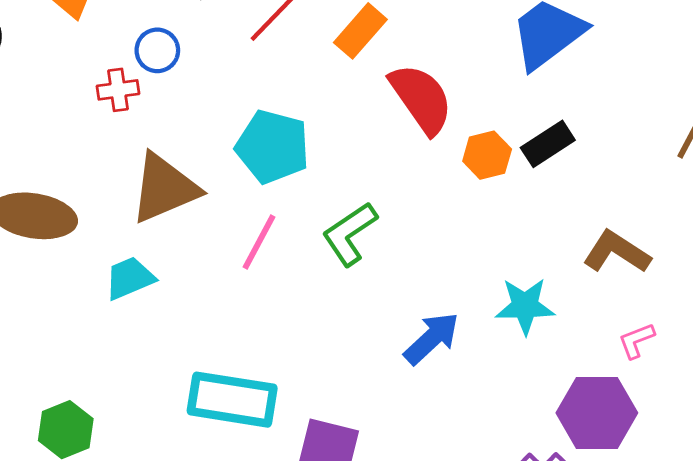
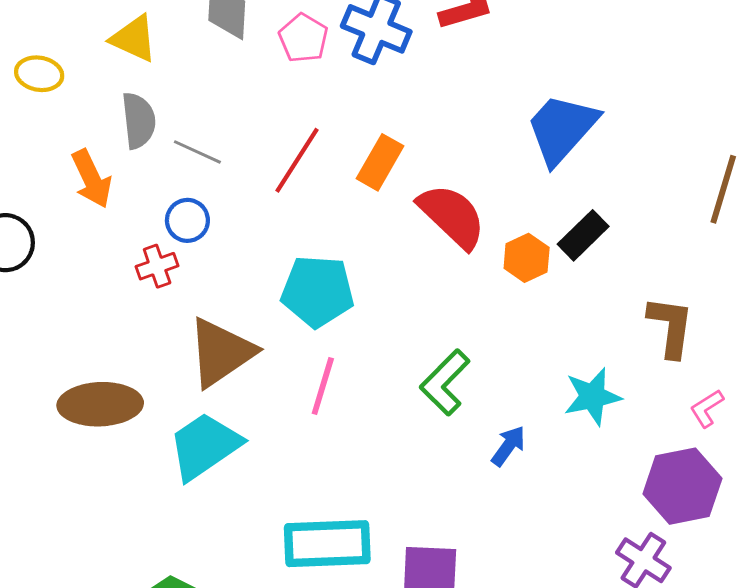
green L-shape: (350, 234) -> (445, 382), moved
brown L-shape: (617, 252) -> (671, 327), turned 76
cyan trapezoid: (130, 278) -> (205, 446), size x1.5
blue arrow: (432, 338) -> (508, 446), size x0.7

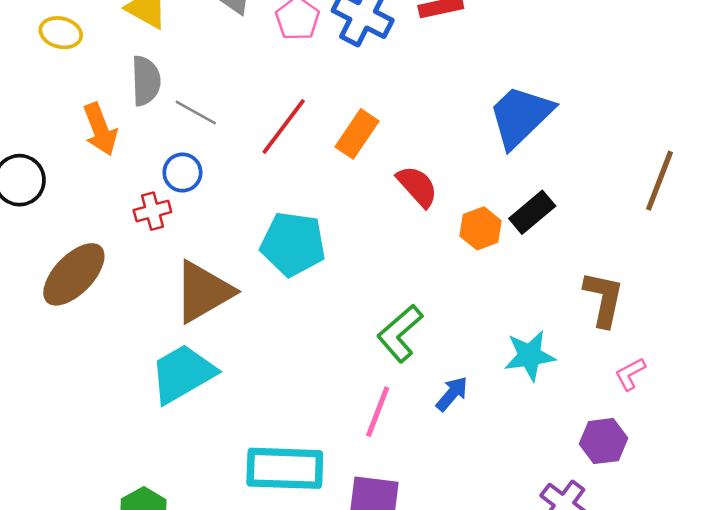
red semicircle: (452, 216) -> (417, 186), size x0.7
pink line: (323, 386) -> (378, 412), moved
brown ellipse: (100, 404) -> (74, 274), moved, turned -48
purple hexagon: (682, 486) -> (604, 441), size x0.7

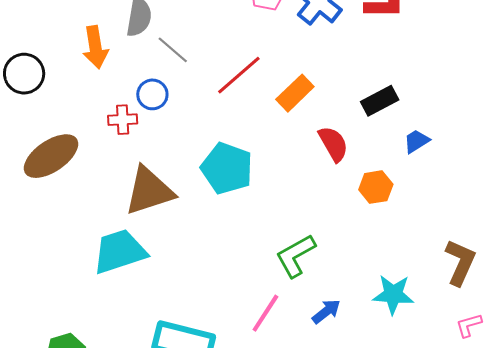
blue trapezoid: (520, 116) -> (417, 141), moved, size x0.5
black rectangle: (532, 212) -> (380, 101), moved

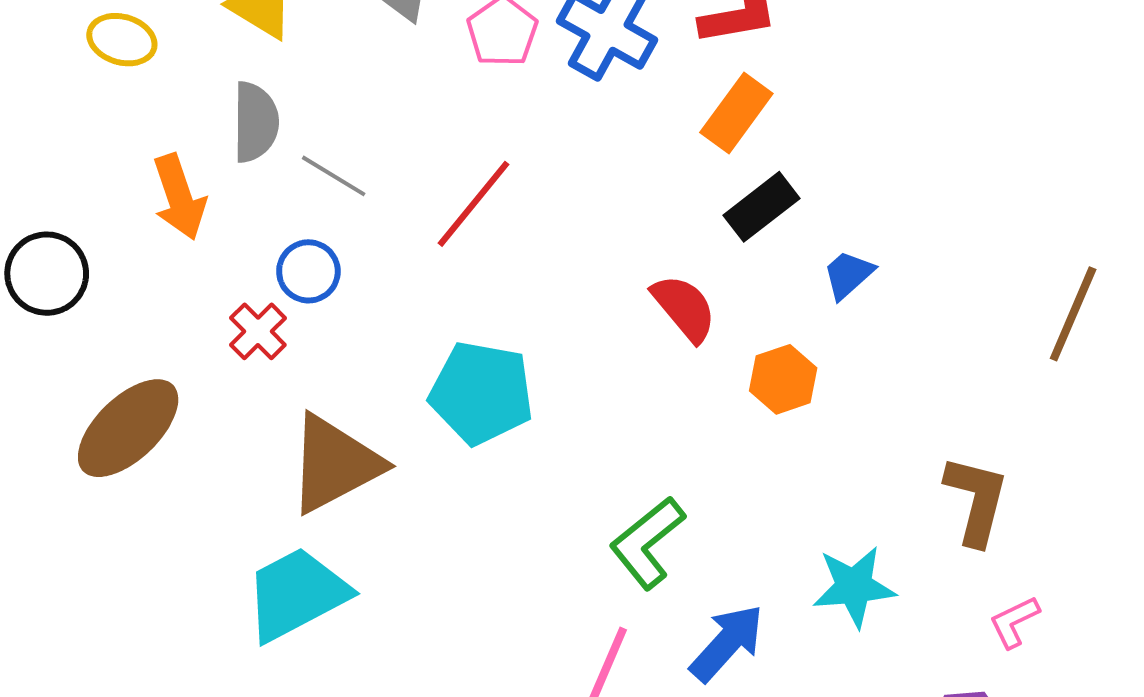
orange rectangle: (295, 93) -> (736, 113), moved
red cross: (123, 120) -> (258, 331), turned -32
blue arrow: (326, 311) -> (727, 643), size x1.4

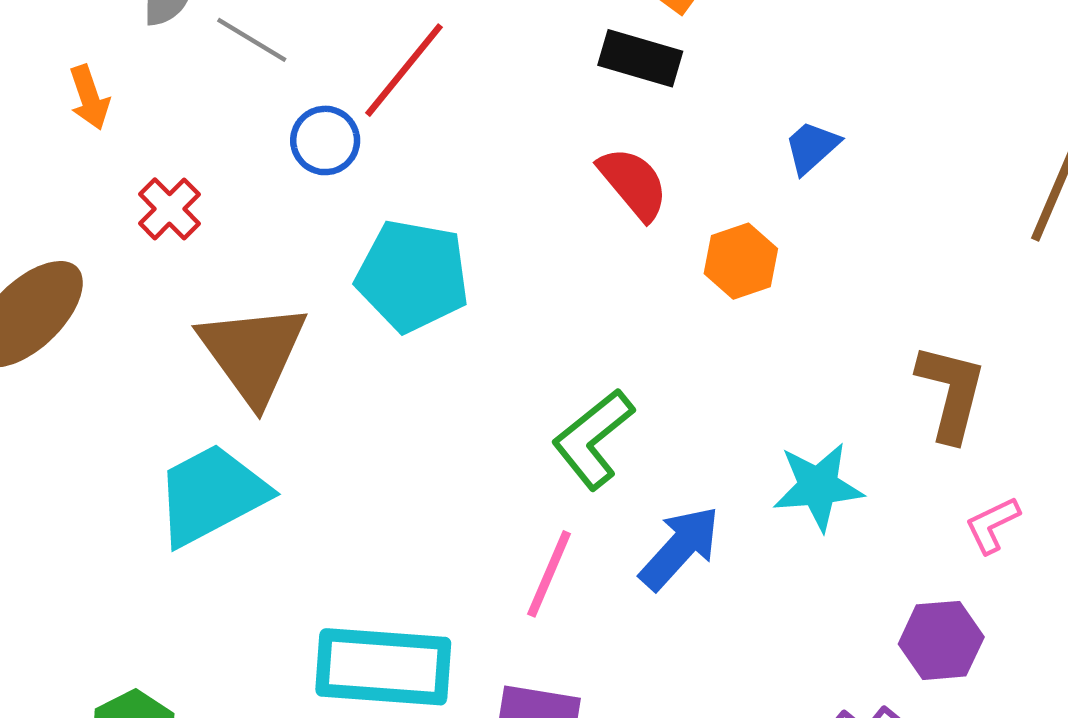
orange arrow: (179, 197) -> (89, 98), moved, size x0.7
black rectangle: (762, 207) -> (640, 58), moved, turned 54
blue circle: (308, 271) -> (325, 140), moved
brown triangle: (335, 464) -> (253, 353), turned -38

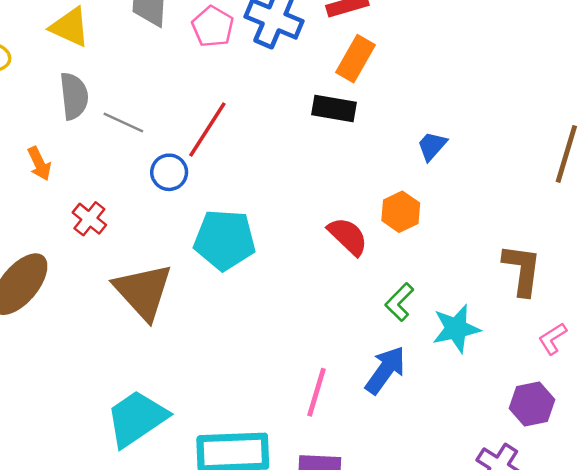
red semicircle: (633, 183) -> (348, 236), moved
green L-shape: (593, 439) -> (399, 302), moved, size x0.7
cyan trapezoid: (211, 495) -> (137, 418), moved

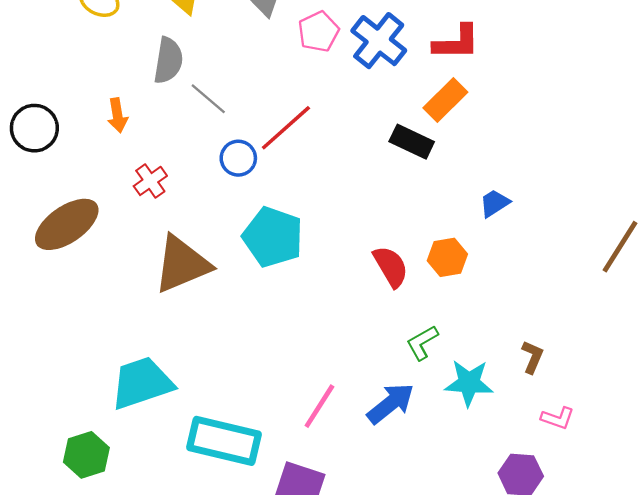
brown L-shape: (522, 270) -> (532, 357), moved, size x0.6
brown triangle: (143, 291) -> (182, 264), turned 34
pink L-shape: (552, 339) -> (558, 418), turned -144

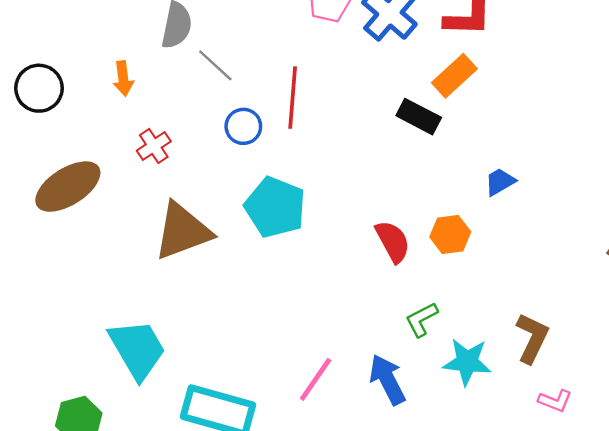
red line: (286, 128) -> (293, 98), turned -46
brown L-shape: (532, 357) -> (532, 338), size x1.5
cyan trapezoid: (142, 383) -> (137, 349), turned 76
blue arrow: (391, 403) -> (387, 380), turned -81

